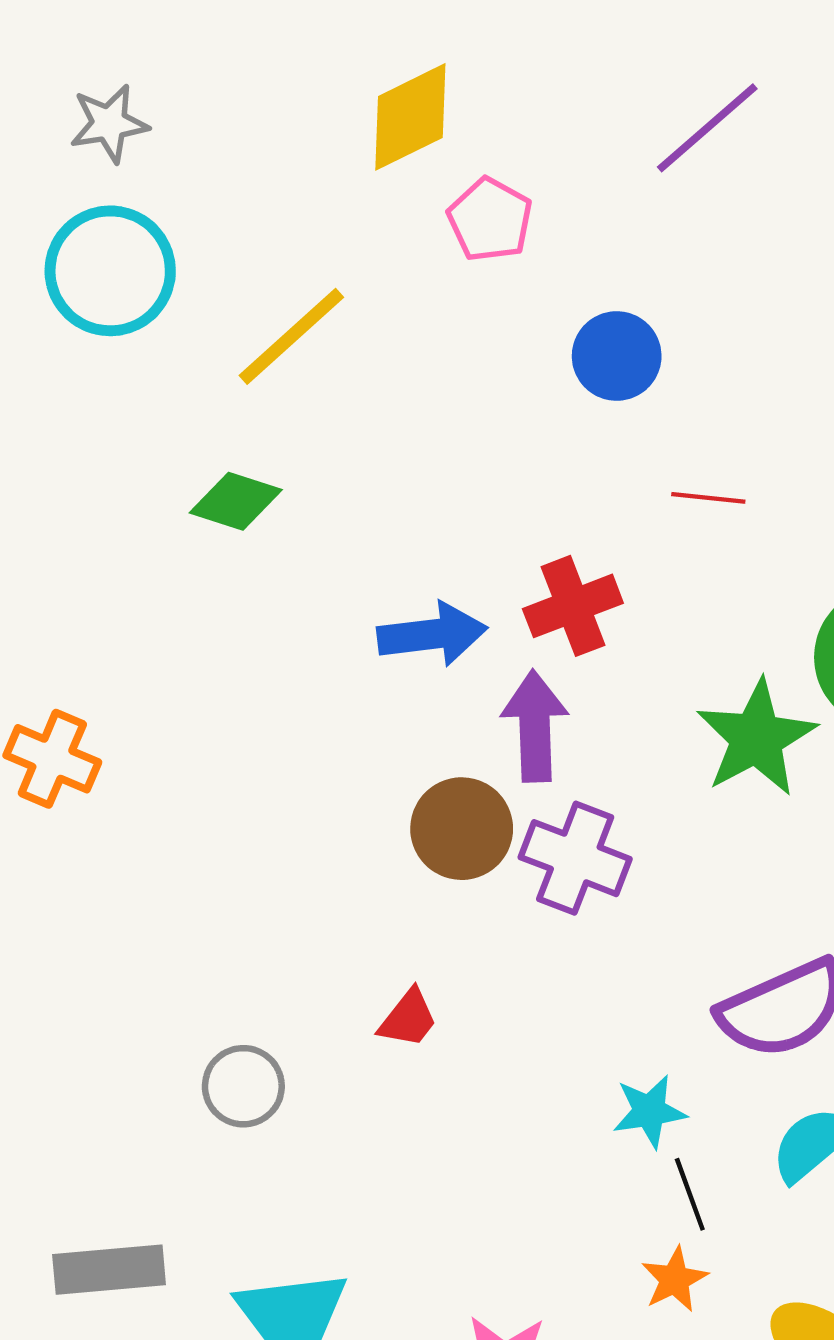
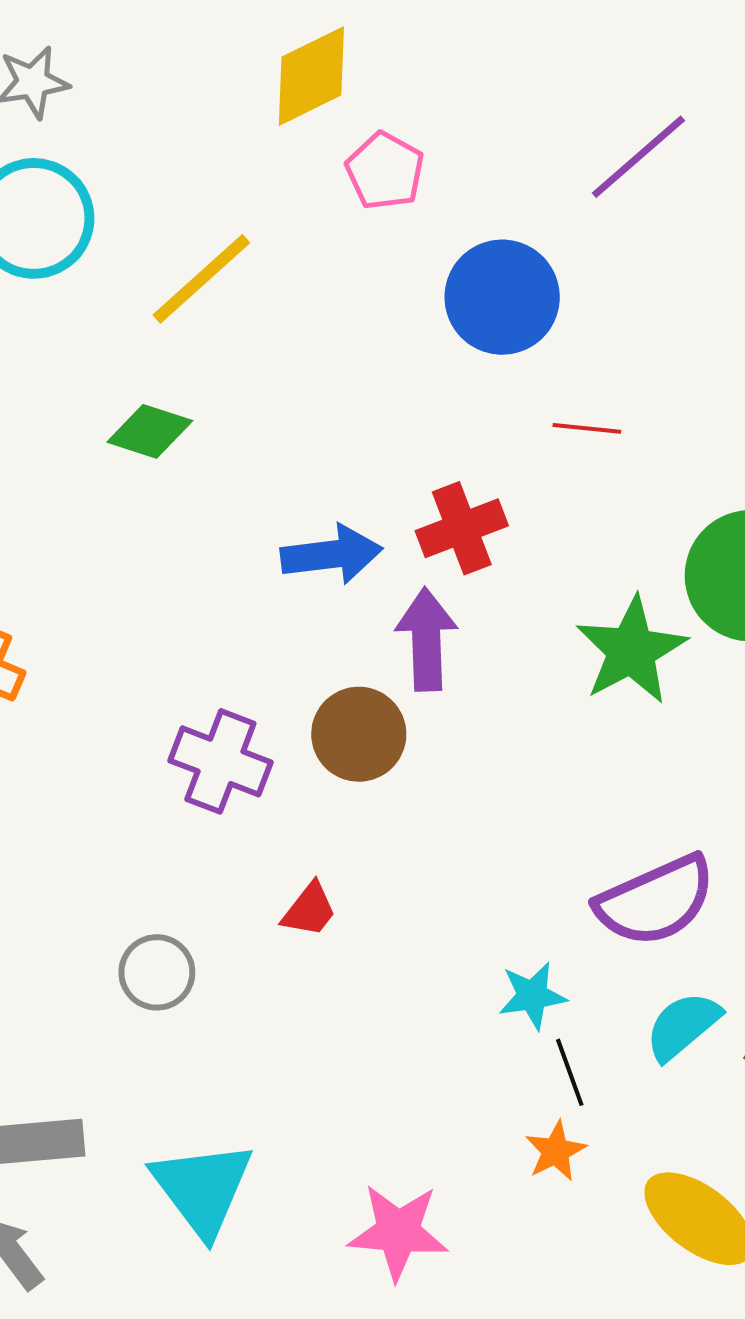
purple line: (707, 128) -> (638, 157), moved
blue circle: (617, 356) -> (502, 297), size x1.4
purple cross: (575, 858) -> (220, 761), moved

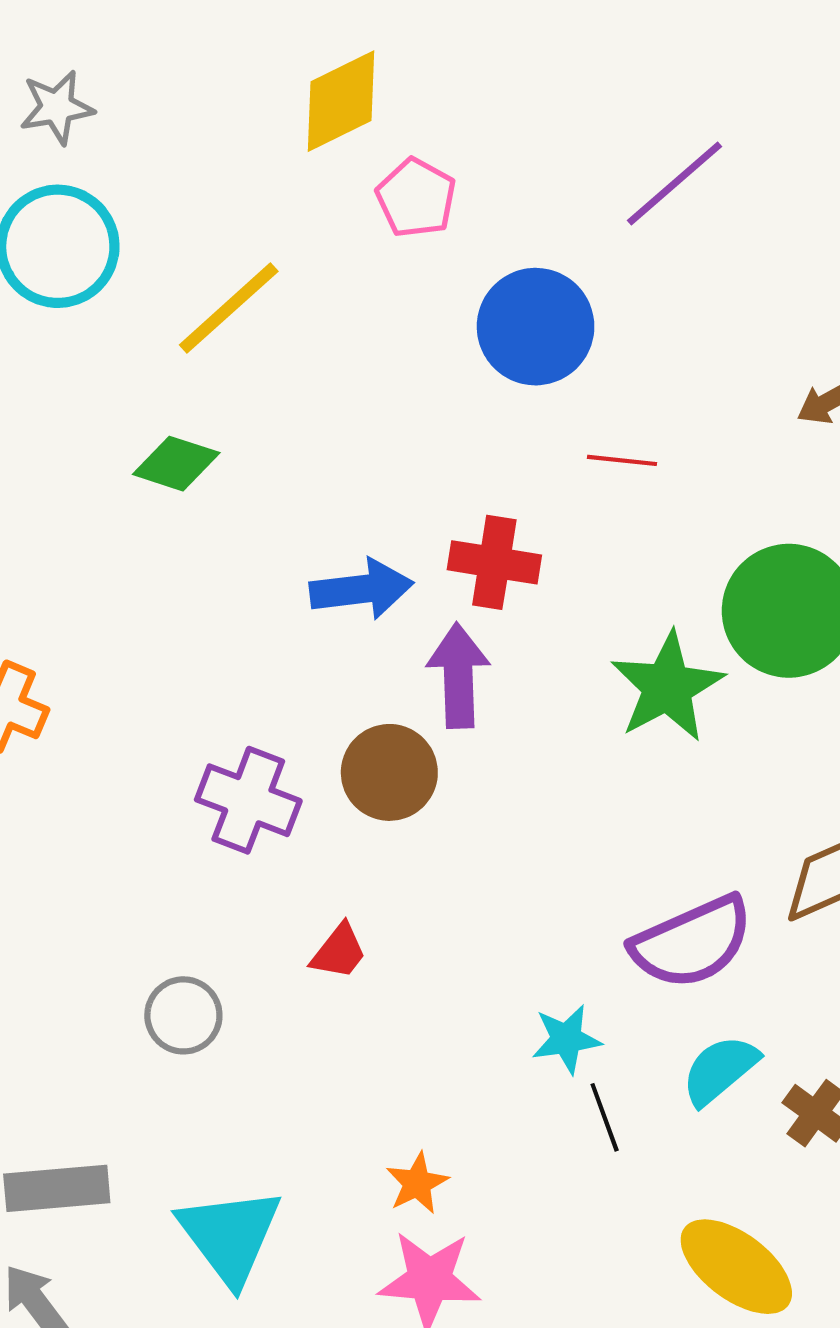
red cross: (462, 528) -> (494, 562), turned 30
orange star: (556, 1151) -> (417, 1183), moved

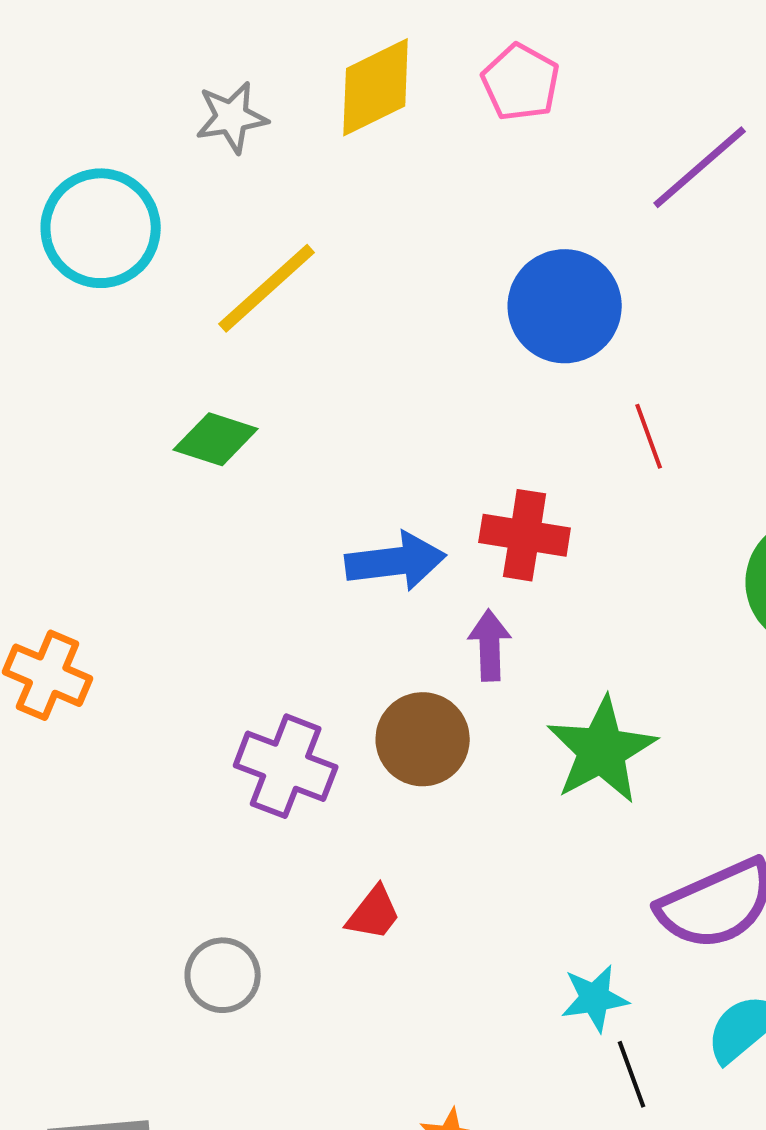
gray star: (57, 107) -> (232, 117), moved
pink pentagon: (416, 198) -> (521, 82), moved
red line: (622, 460) -> (649, 436), turned 64
purple arrow: (458, 676) -> (490, 645), size x0.7
green star: (667, 687) -> (602, 750), moved

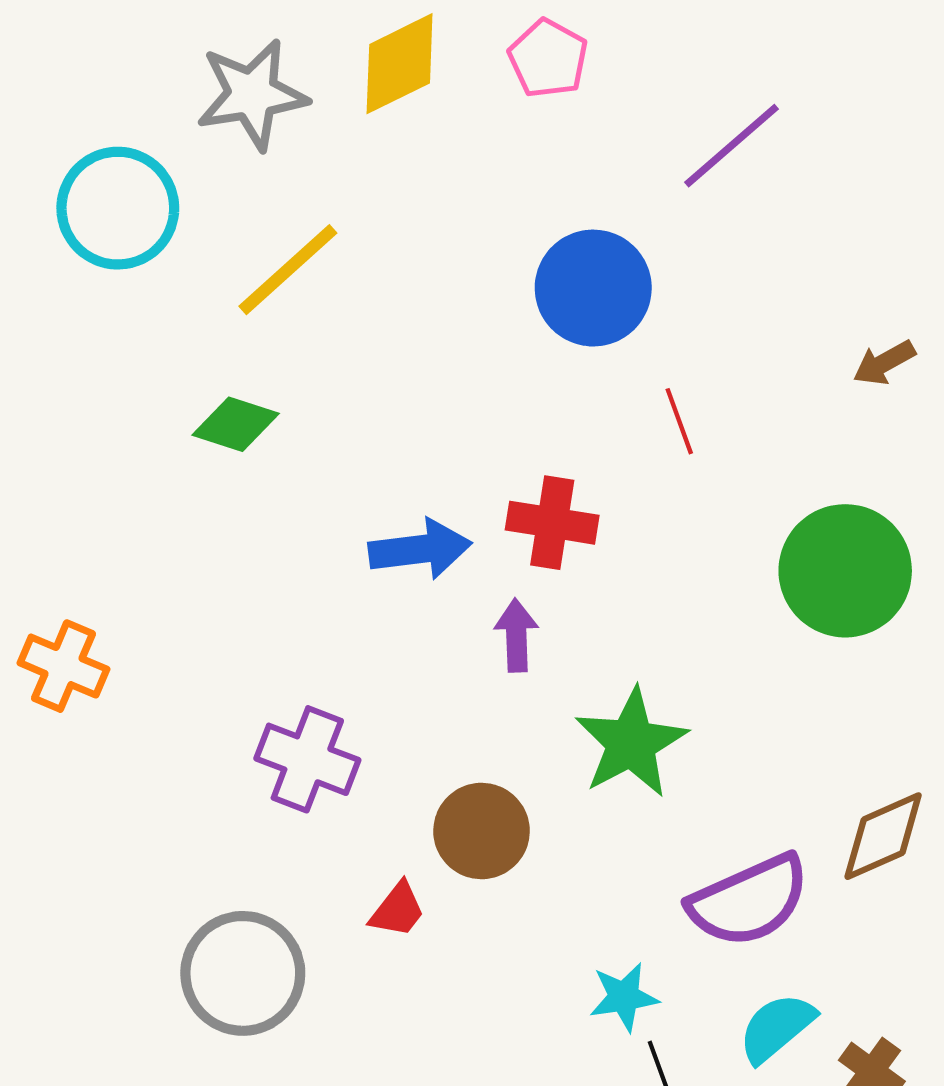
gray star: (232, 117) -> (252, 94), size x1.5
brown circle: (423, 739) -> (482, 831), moved
gray circle: (223, 975) -> (243, 973), size x1.6

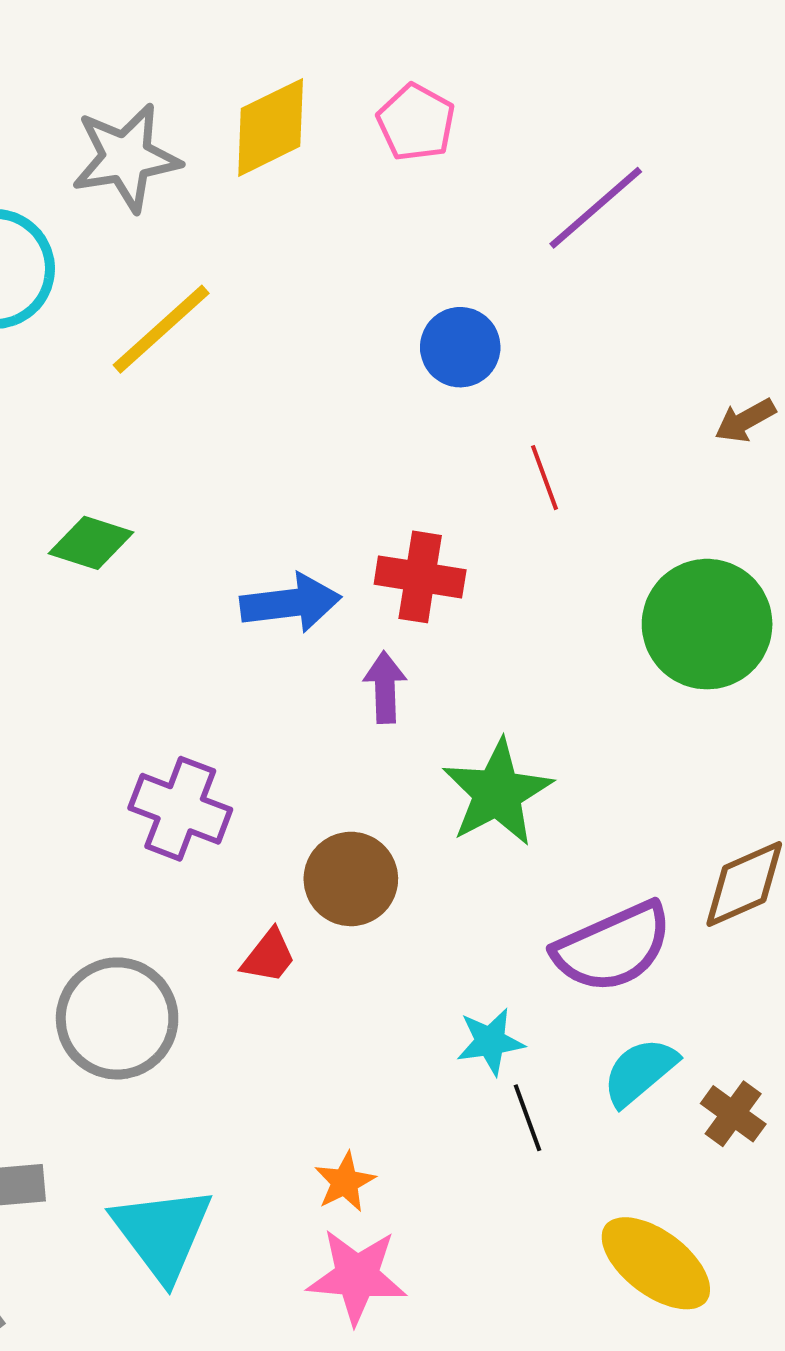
blue circle: (593, 288) -> (460, 347), size x0.7
green diamond: (236, 424) -> (91, 543), moved

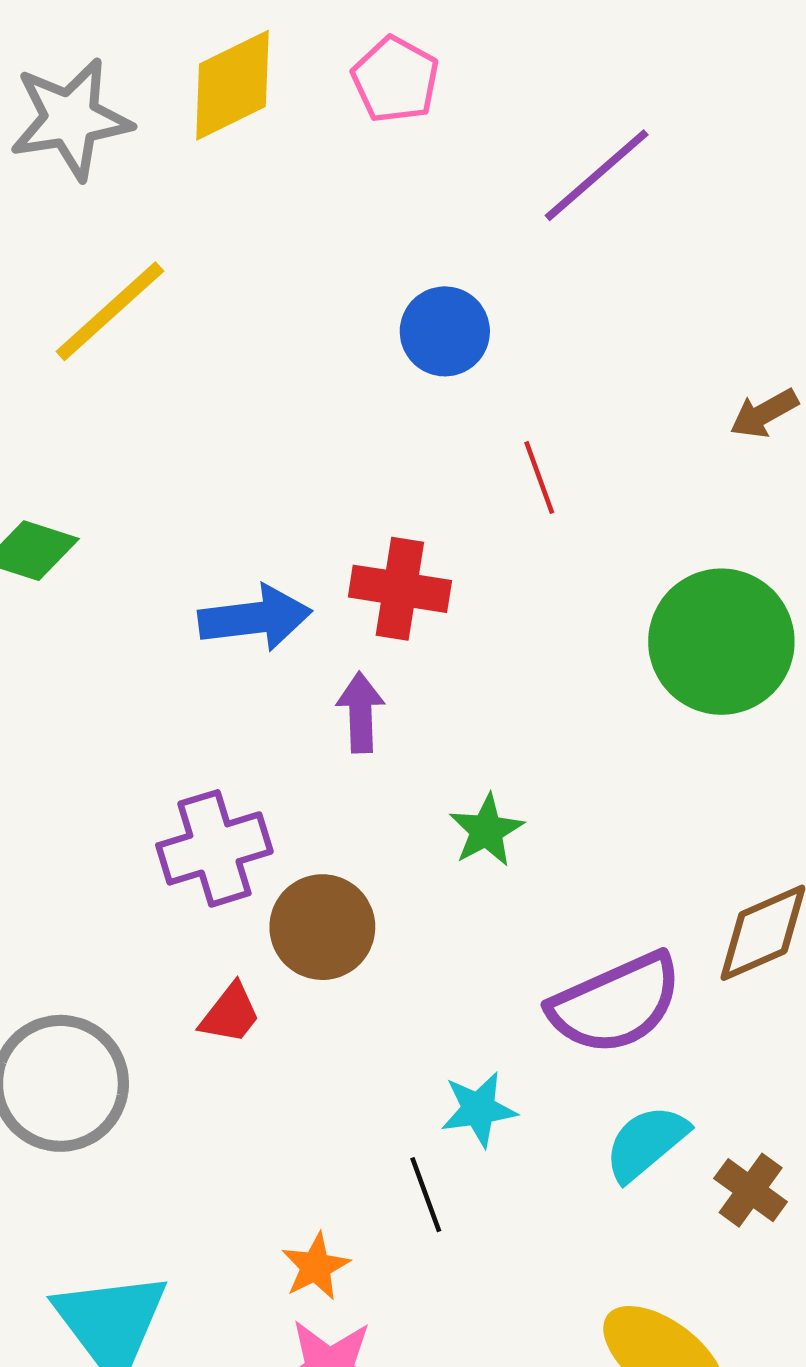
green star: (497, 793) -> (486, 830), size x0.6
purple cross: (180, 809) -> (214, 848), moved, turned -38
black line: (527, 1118) -> (426, 1195), moved

